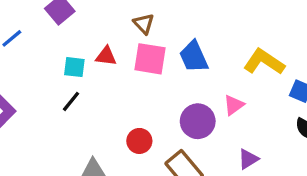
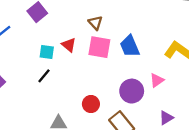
red triangle: (106, 56) -> (69, 45), turned 32

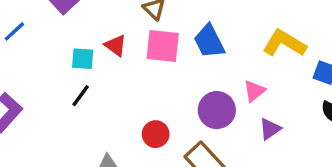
purple triangle: (166, 118) -> (270, 129), moved

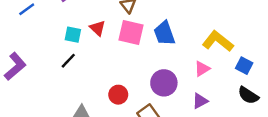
pink triangle: (254, 91) -> (202, 69), moved

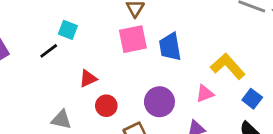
red triangle: (98, 28) -> (88, 79), moved, turned 42
pink square: (131, 33) -> (133, 39), turned -35
black line: (68, 61) -> (49, 51), moved

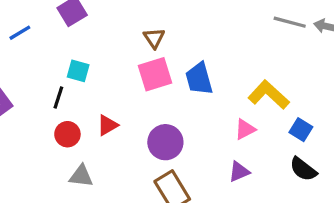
black line: (49, 51) -> (58, 98), turned -30
purple circle: (159, 102) -> (165, 142), moved
red circle: (106, 106) -> (67, 134), moved

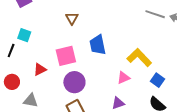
pink square: (155, 74) -> (66, 56), moved
red circle: (67, 134) -> (12, 82), moved
gray triangle: (81, 176) -> (31, 101), moved

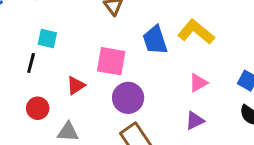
pink square: (66, 56) -> (111, 61), turned 30
yellow L-shape: (139, 58) -> (196, 32), moved

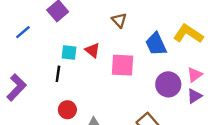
red triangle: (76, 85) -> (92, 50), moved, turned -42
purple circle: (128, 98) -> (168, 84), moved
purple triangle: (195, 121) -> (194, 96), moved

